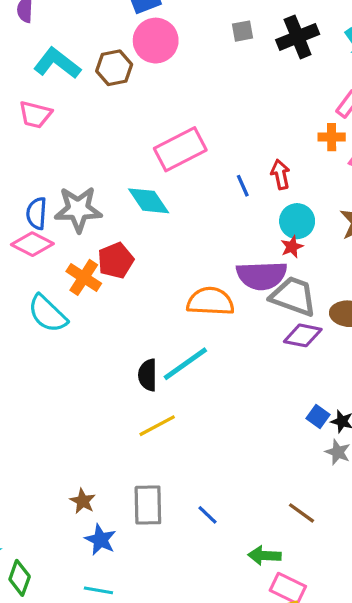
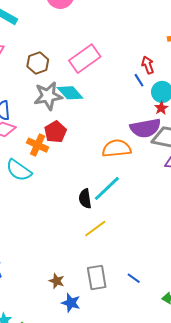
brown hexagon: (114, 68) -> (38, 63), moved
blue line: (243, 186) -> (139, 80), moved
gray star: (78, 209) -> (48, 96), moved

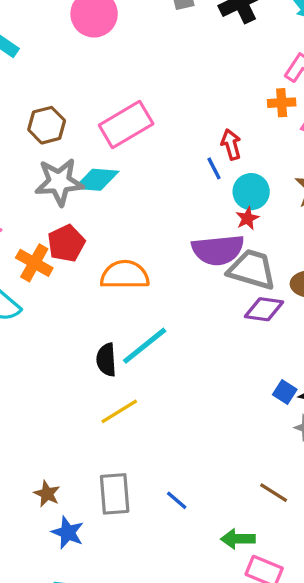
cyan diamond: (70, 93) -> (97, 180), turned -48
orange semicircle: (117, 148) -> (125, 275), moved

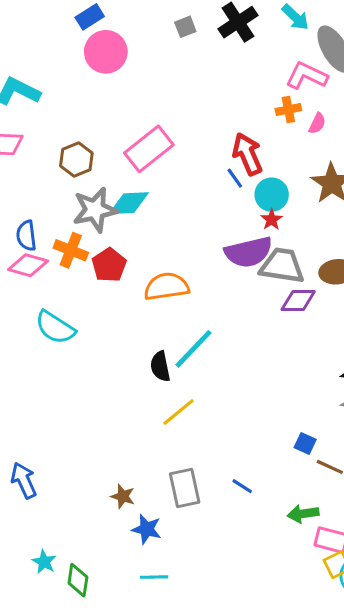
red arrow: (231, 144) -> (247, 154), size x1.5
orange cross: (34, 263) -> (71, 250), moved
blue square: (285, 392) -> (305, 443), moved

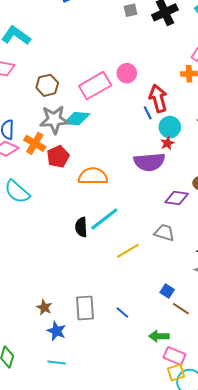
pink circle: (106, 52) -> (127, 73), moved, size x0.7
gray trapezoid: (282, 266) -> (164, 233), moved, size x0.7
yellow line: (179, 412) -> (128, 251), moved

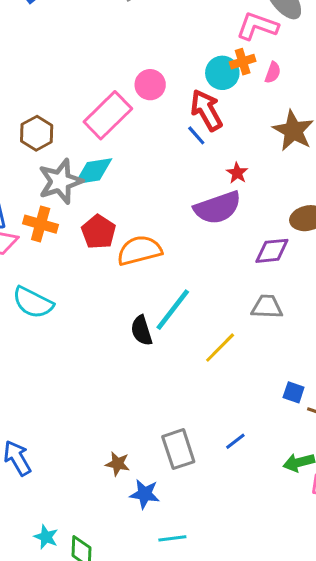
cyan circle: (170, 127) -> (222, 73), moved
red pentagon: (58, 157) -> (99, 232), moved
blue line: (122, 312) -> (235, 441), turned -64
cyan line: (57, 363) -> (172, 538), moved

